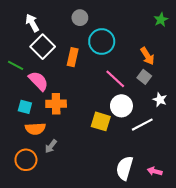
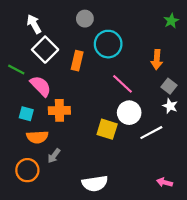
orange arrow: (147, 56) -> (157, 60), turned 36
gray square: (144, 77) -> (169, 86), moved
white semicircle: (125, 168) -> (95, 183), moved, turned -115

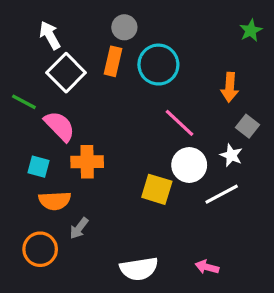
orange rectangle: (77, 61) -> (113, 61), moved
white star: (170, 106) -> (231, 155), moved
pink arrow: (165, 182) -> (207, 267), moved

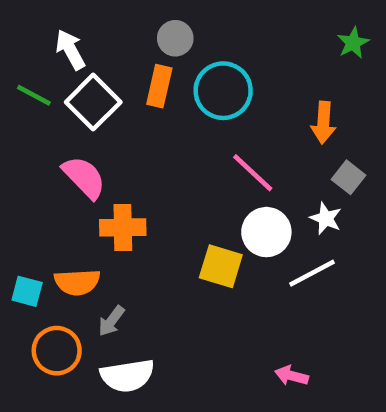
green line: (24, 102) -> (34, 95), moved
cyan square: (39, 167) -> (27, 291), moved
white semicircle: (139, 269) -> (127, 376), moved

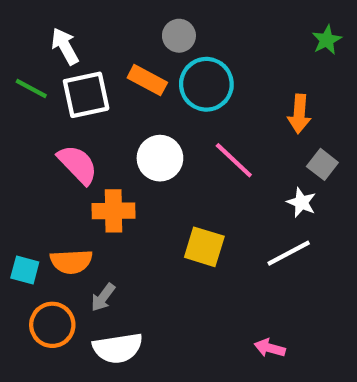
gray circle: (175, 38) -> (179, 36), moved
orange rectangle: (159, 86) -> (147, 80), turned -75
white square: (93, 102) -> (86, 95), turned 33
white circle: (266, 232) -> (160, 158), moved

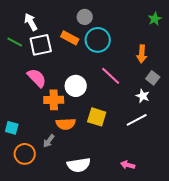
white circle: (160, 158) -> (76, 86), moved
orange semicircle: (71, 262) -> (66, 124), moved
white semicircle: (118, 348) -> (79, 165), moved

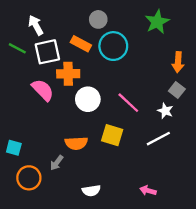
green star: (155, 19) -> (157, 22), moved, size x1.5
orange arrow: (142, 54) -> (178, 62), moved
pink line: (111, 76) -> (128, 103), moved
orange cross: (54, 100) -> (68, 74), moved
white semicircle: (79, 165) -> (91, 191), size x0.7

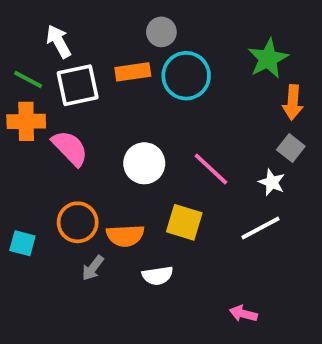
green star: (157, 22) -> (268, 59), moved
orange rectangle: (81, 44) -> (133, 72), turned -36
orange cross: (68, 74) -> (26, 121), moved
orange circle: (29, 178) -> (78, 222), moved
white semicircle: (91, 191) -> (158, 276), moved

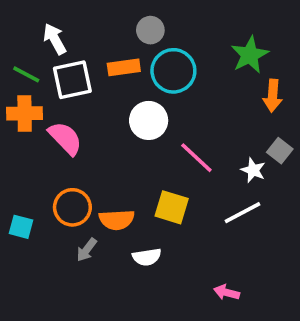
gray square: (291, 148) -> (280, 151), moved
white circle: (144, 163) -> (149, 120), moved

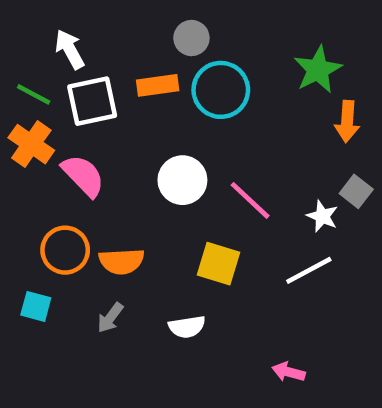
orange cross: (25, 113) -> (31, 144), turned 36
white circle: (149, 120) -> (182, 180), moved
orange circle: (72, 207) -> (65, 250), moved
orange semicircle: (117, 220) -> (122, 261), moved
cyan square: (21, 227) -> (36, 306), moved

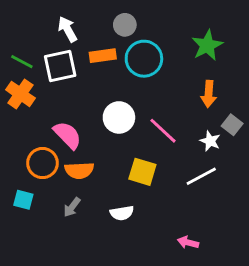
white arrow: (70, 49) -> (67, 29), moved
orange arrow: (347, 121) -> (209, 94), moved
pink semicircle: (83, 176) -> (67, 135), moved

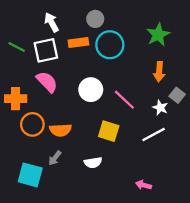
orange cross: (20, 94) -> (16, 99), moved, turned -35
pink semicircle: (67, 135) -> (47, 82), moved
cyan square: (23, 200) -> (30, 175), moved, size x1.6

